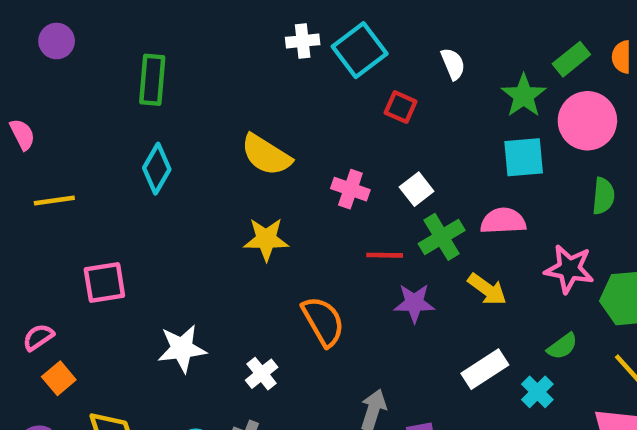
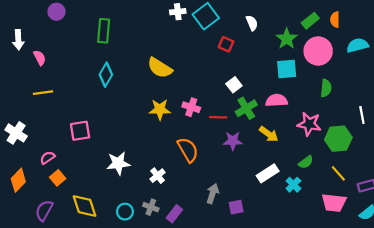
pink cross: (350, 189) -> (191, 107), moved
yellow line: (54, 200) -> (43, 93), moved

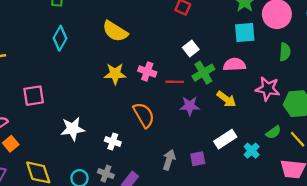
green semicircle: (306, 162) -> (273, 132), moved
white cross: (158, 176) -> (113, 141), turned -32
purple square: (236, 207) -> (198, 159), moved

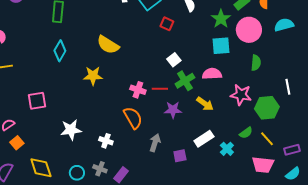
pink cross: (147, 71) -> (138, 90), moved
yellow star: (115, 74) -> (93, 76), moved
gray arrow: (169, 160) -> (155, 143), moved

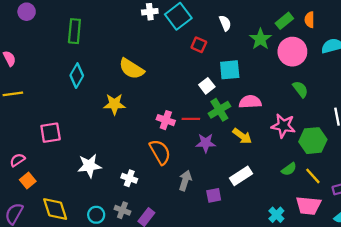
cyan square: (221, 46) -> (230, 70), moved
green semicircle: (256, 63) -> (300, 89), turned -42
cyan cross: (227, 149) -> (276, 215), moved

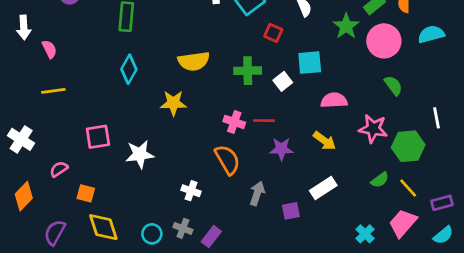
yellow semicircle: (132, 69) -> (194, 61), turned -40
green cross: (219, 110) -> (248, 71), moved, turned 30
white star: (89, 166) -> (140, 154), moved
orange square: (28, 181) -> (86, 193), moved, turned -35
pink trapezoid: (308, 206) -> (403, 223), turned 125

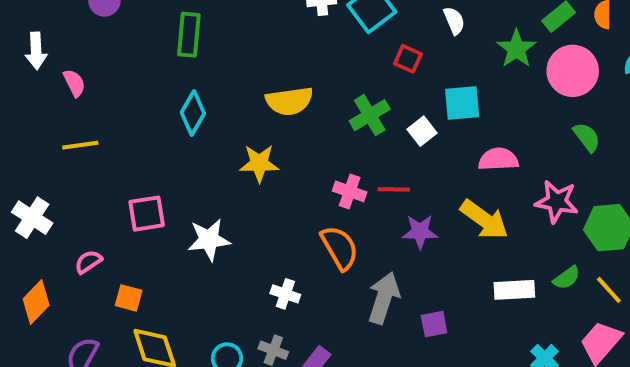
green cross: (248, 71) -> (370, 115), turned -30
yellow arrow: (325, 141) -> (484, 220), size x1.4
white rectangle: (323, 188) -> (514, 290), moved, turned 30
gray arrow: (257, 193) -> (384, 298), size x1.4

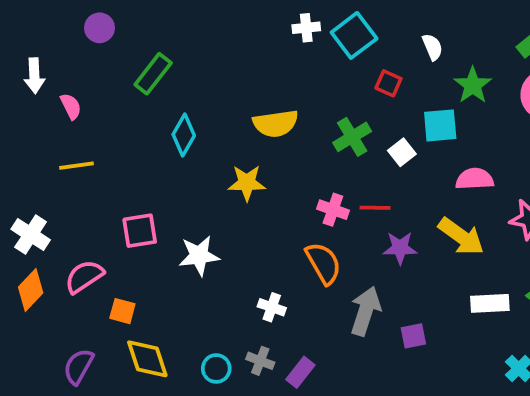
green rectangle: (189, 35) -> (153, 74), moved, turned 33
green star: (516, 49) -> (473, 85), moved
pink semicircle: (88, 262) -> (84, 277), size x1.5
orange diamond: (36, 302) -> (31, 290), moved

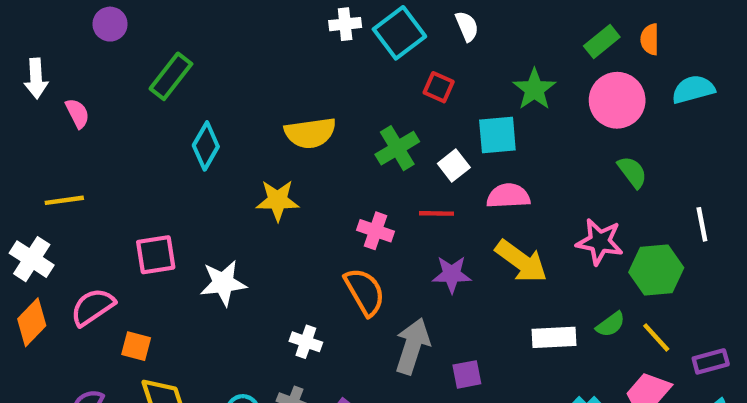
white semicircle: (432, 47) -> (467, 26), moved
yellow line: (77, 166) -> (64, 200), moved
pink semicircle: (475, 179) -> (508, 196), moved
red line: (375, 208) -> (436, 213), moved

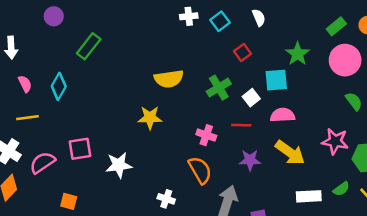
cyan square: (399, 33) -> (220, 21), size x0.7
red square: (439, 87) -> (243, 53), turned 30
pink semicircle: (77, 113) -> (25, 84), moved
cyan diamond: (206, 146) -> (59, 86), moved
pink semicircle: (93, 307) -> (42, 163), moved

